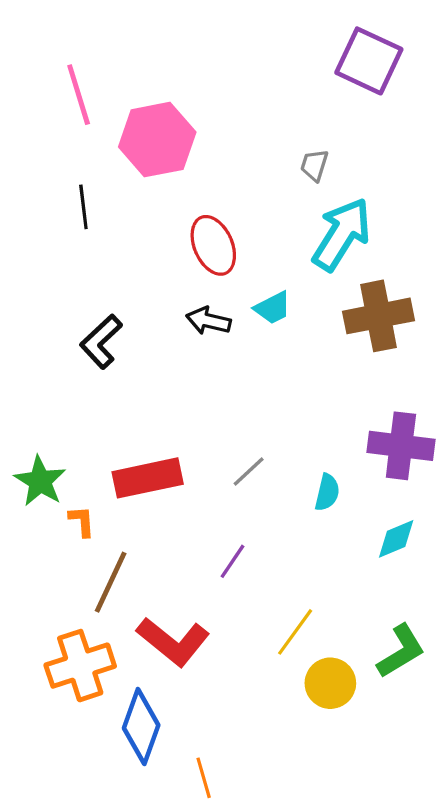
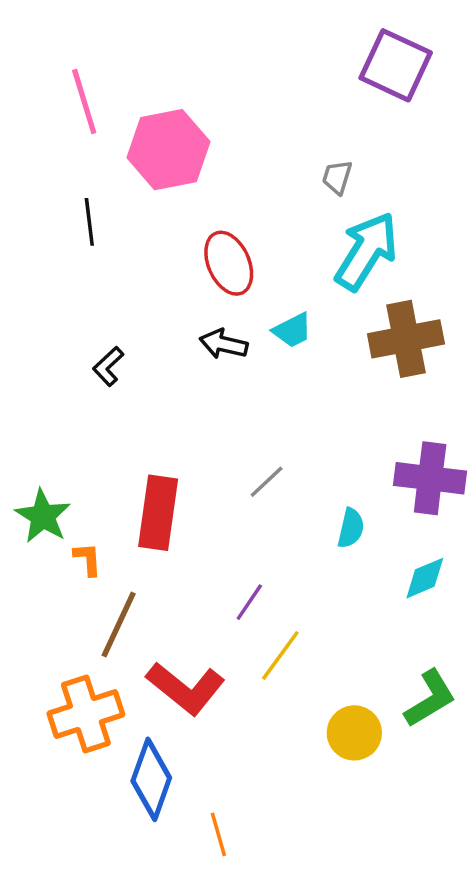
black L-shape: (101, 342) -> (108, 366), size x0.7
gray line: (249, 472) -> (267, 482), moved
red rectangle: (148, 478) -> (158, 513), turned -70
yellow line: (295, 632) -> (280, 655), moved

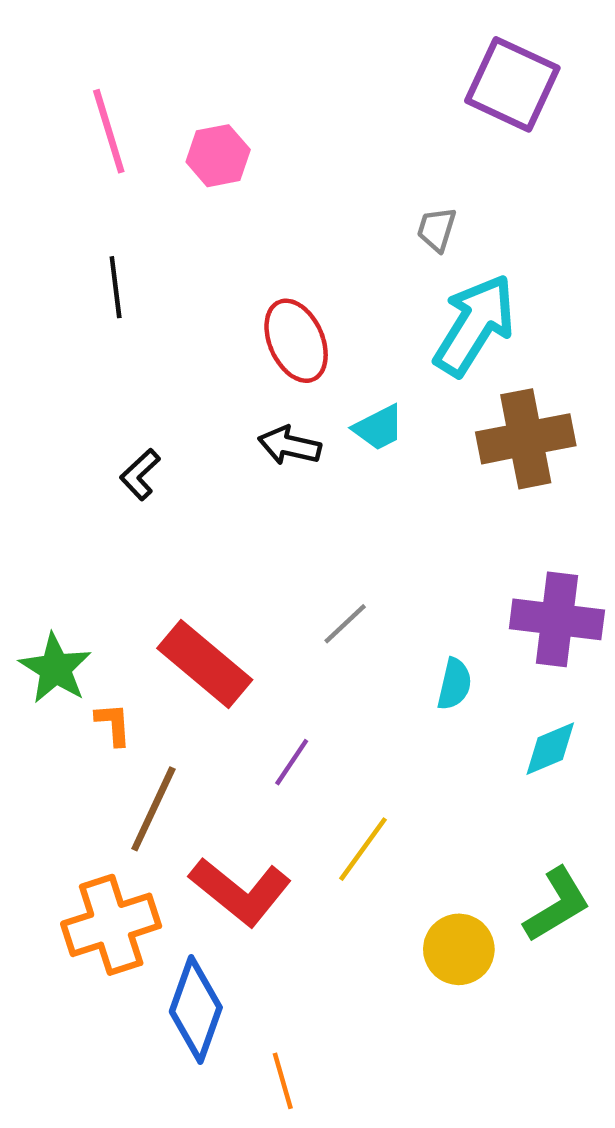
pink hexagon: (168, 150) -> (218, 156), moved, size x0.6
red rectangle: (158, 513) -> (205, 664), turned -58
purple line: (249, 602) -> (292, 762), moved

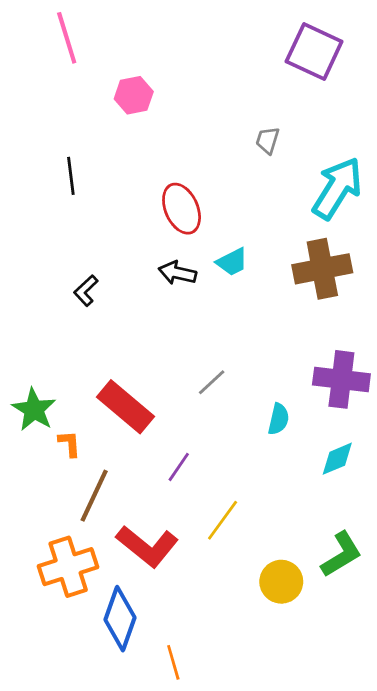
pink line: (109, 131) -> (67, 38), moved
cyan arrow: (474, 325) -> (337, 188), moved

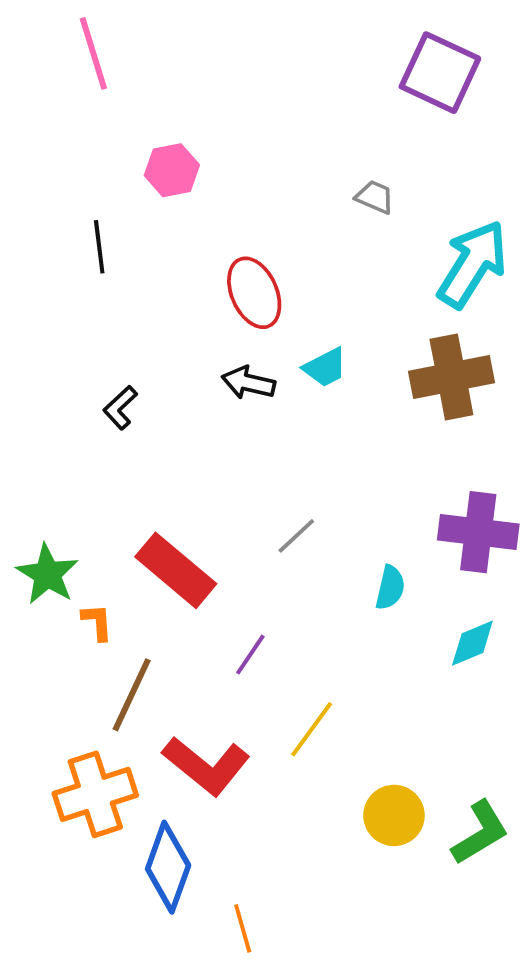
pink hexagon: (134, 95) -> (172, 170), moved
gray trapezoid: (268, 140) -> (375, 197), turned 96
green L-shape: (341, 554) -> (480, 833), moved

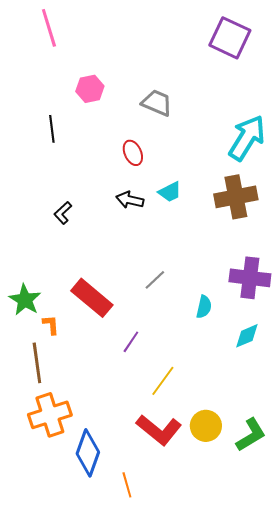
gray trapezoid: (375, 197) -> (157, 103), moved, size x1.5
red ellipse: (254, 293) -> (133, 153), size x0.7
brown line: (132, 695) -> (37, 363), moved, turned -33
red L-shape: (206, 766) -> (159, 430), moved

